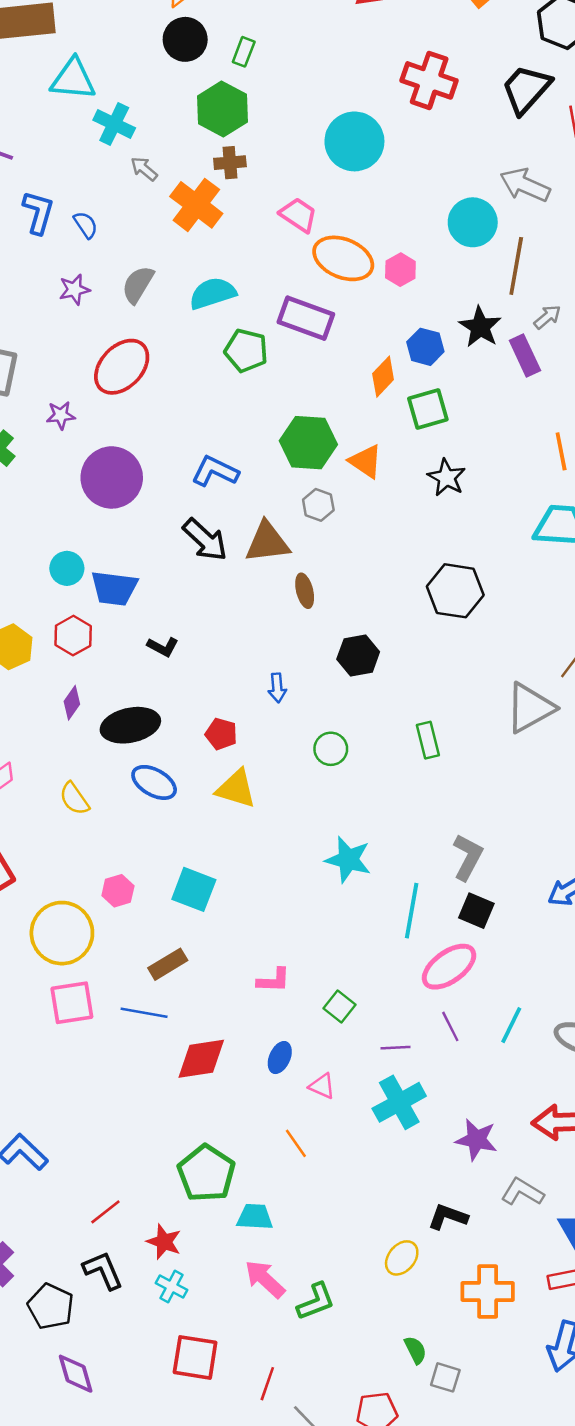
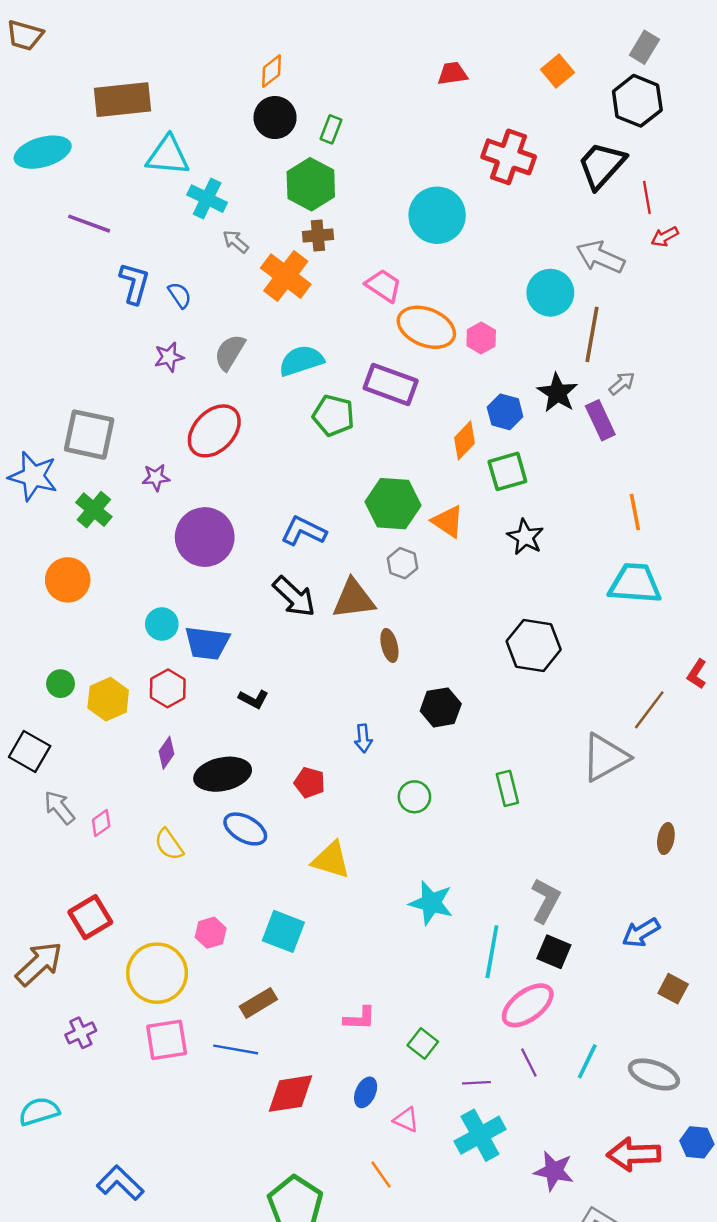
yellow triangle: (236, 789) -> (331, 860), moved

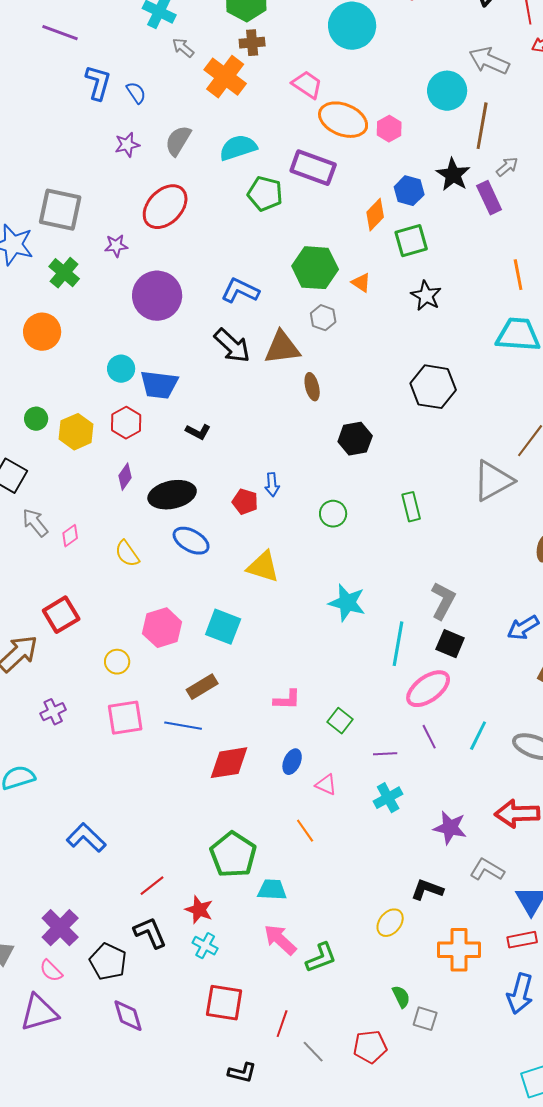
orange triangle: (448, 522) -> (361, 283), size x0.7
blue arrow: (363, 738) -> (272, 485), moved
pink hexagon: (211, 933) -> (162, 628), size x1.5
yellow circle: (157, 973) -> (117, 662), size x0.5
cyan cross: (480, 1135) -> (388, 798), size x0.7

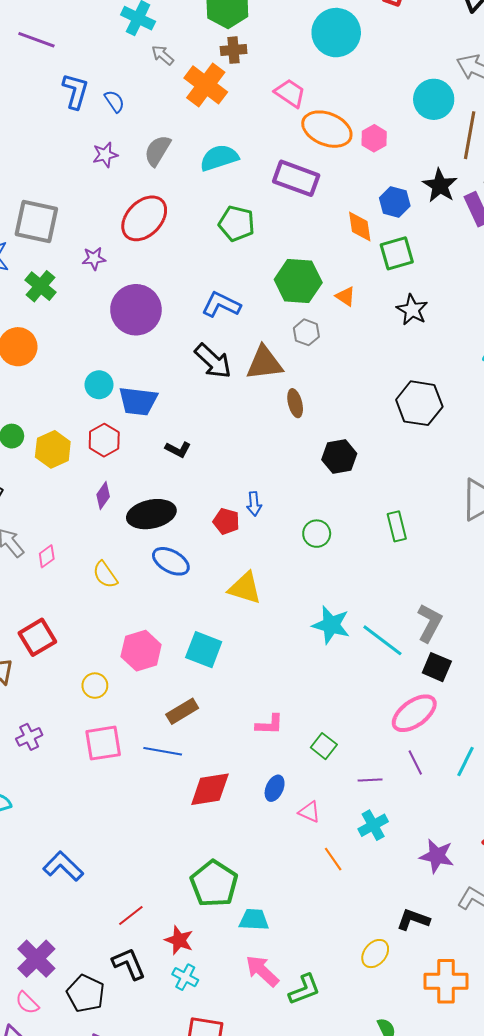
green pentagon: (265, 194) -> (237, 224), moved
orange diamond: (375, 215) -> (360, 227), turned -52
cyan line: (398, 644) -> (382, 640), moved, turned -63
orange line: (305, 831) -> (333, 859), moved

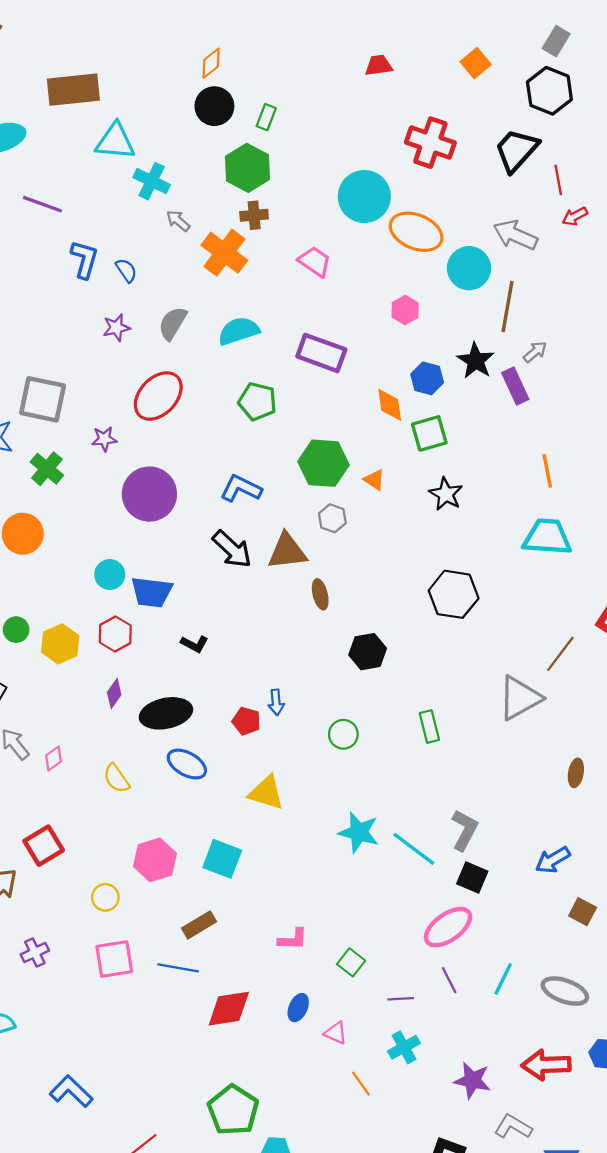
orange ellipse: (327, 129) -> (416, 232), moved

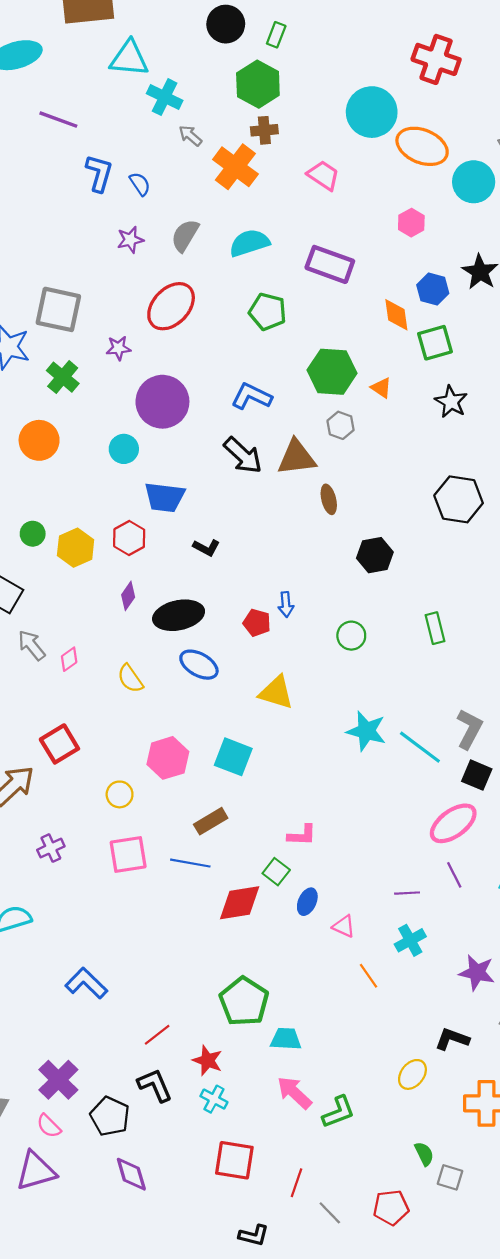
cyan circle: (110, 574) -> (124, 449), moved
green square: (351, 962) -> (276, 872), moved

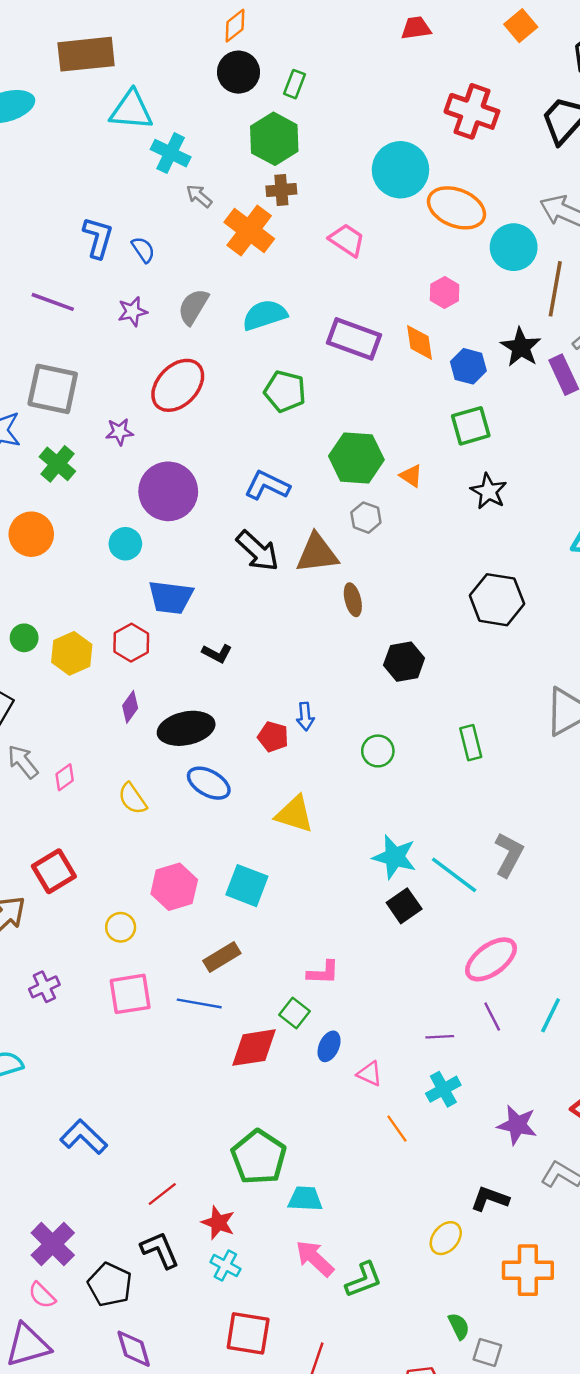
purple line: (58, 120) -> (53, 302), moved
orange diamond: (396, 315) -> (420, 342), moved
black square: (477, 775) -> (404, 906), moved, turned 32

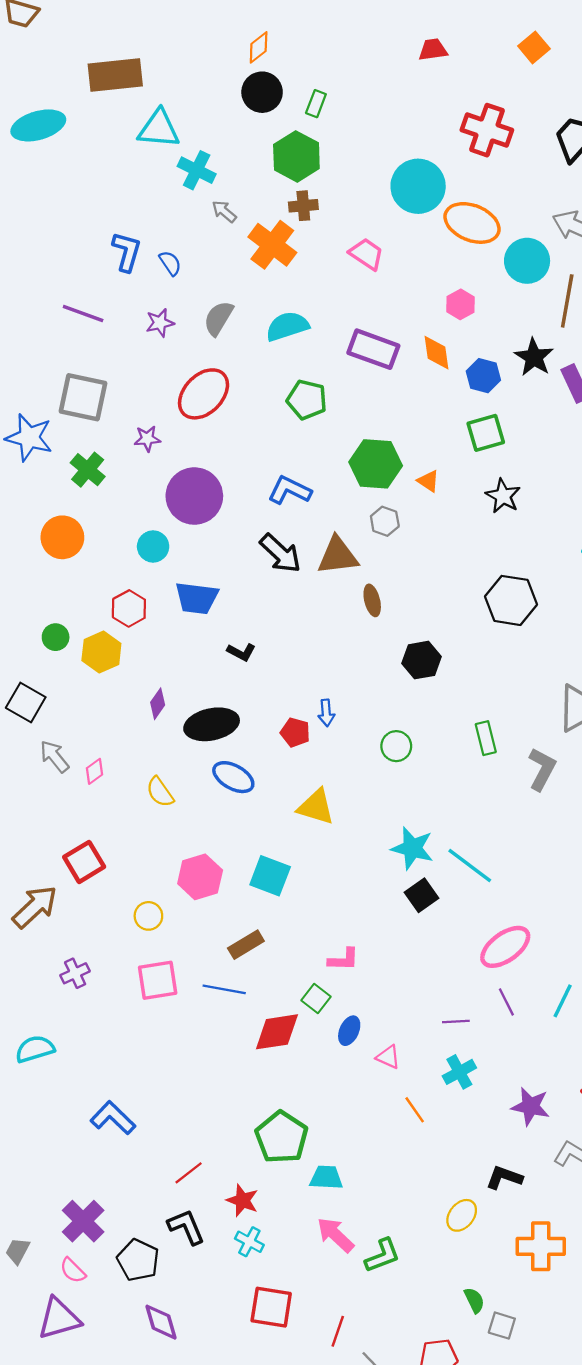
red hexagon: (131, 643) -> (129, 608), moved
gray L-shape: (509, 855) -> (542, 769), moved

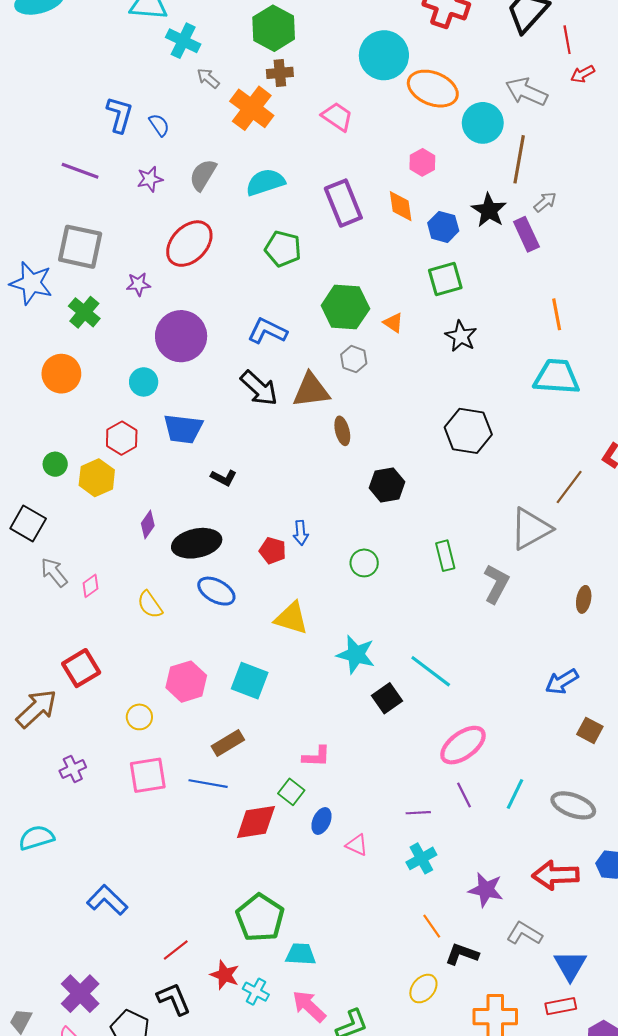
purple rectangle: (373, 349) -> (343, 203), turned 48
cyan star: (412, 848) -> (356, 655), moved
orange line: (415, 1110) -> (432, 926), moved
cyan cross: (249, 1242) -> (256, 992), moved

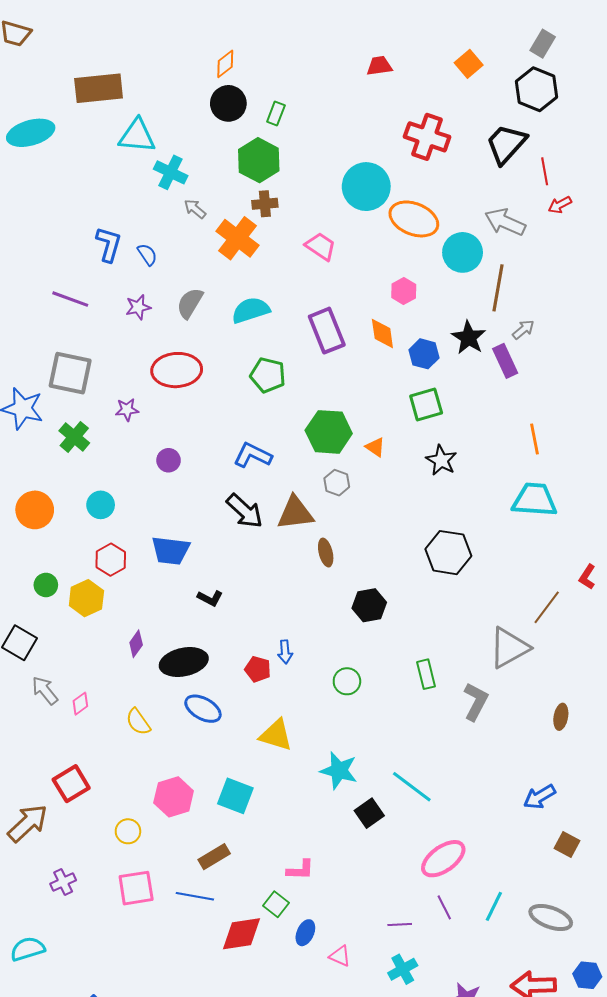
red ellipse: (189, 244) -> (177, 370), turned 42
purple circle: (181, 336) -> (169, 460), size x0.5
orange circle: (61, 374) -> (35, 510), moved
cyan circle: (144, 382) -> (101, 505), moved

